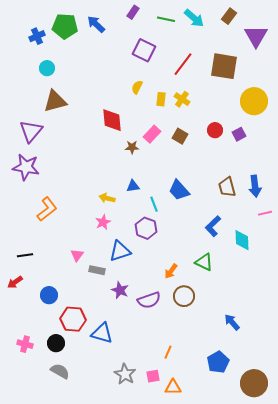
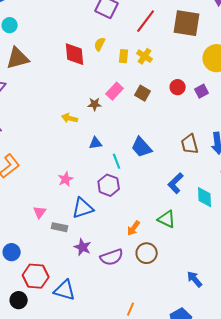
red diamond: (112, 120) -> (75, 54), moved
yellow arrow: (107, 198) -> (70, 118), moved

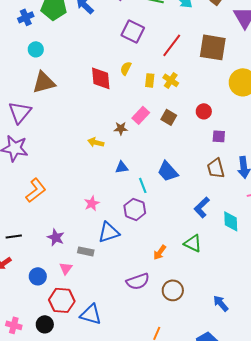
purple square: (202, 91) -> (219, 136), moved, turned 32
pink triangle: (40, 212) -> (66, 268), moved
purple star: (83, 247) -> (56, 237), moved
brown circle: (147, 253) -> (173, 290), moved

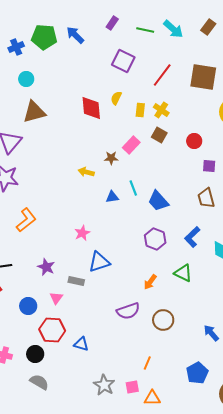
brown square: (169, 117) -> (159, 135), moved
cyan line: (143, 185) -> (133, 188), moved
purple hexagon: (135, 209) -> (155, 239), moved
blue triangle: (91, 314) -> (81, 344), size x0.7

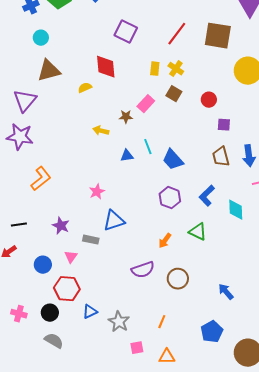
purple square: (123, 61) -> (126, 32), moved
yellow semicircle: (116, 98) -> (85, 88), moved, turned 40
blue triangle: (81, 344) -> (90, 312), moved, turned -42
gray star: (104, 385) -> (119, 322), moved
pink square: (132, 387) -> (137, 348), moved

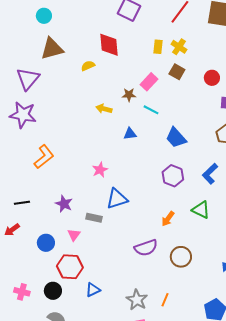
cyan line: (148, 147) -> (151, 110), moved, turned -42
gray star: (119, 322) -> (137, 300), moved

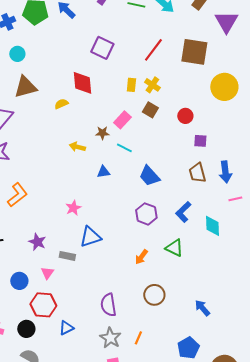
purple semicircle: (146, 248) -> (108, 305), moved, turned 100

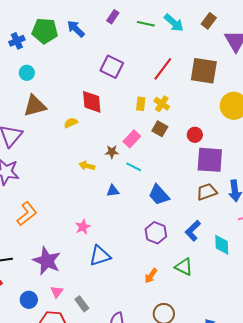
purple square: (200, 141) -> (210, 160), size x2.0
brown trapezoid: (197, 173) -> (207, 192), turned 85
purple star: (37, 242) -> (47, 261), size x1.6
gray rectangle: (67, 256) -> (82, 304), moved, turned 42

